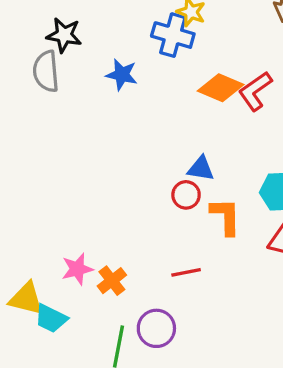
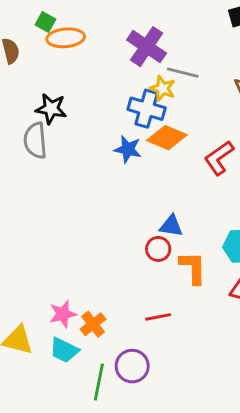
blue star: (122, 75) -> (128, 149), moved
orange diamond: (221, 88) -> (167, 138), moved
cyan trapezoid: (51, 318) -> (64, 350), moved

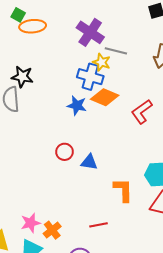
blue triangle: (171, 226) -> (89, 162), moved
red circle: (158, 249) -> (64, 152), moved

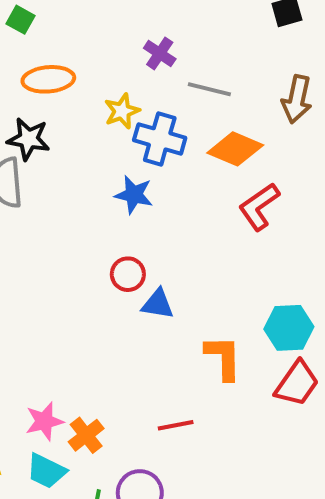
orange ellipse: (33, 26) -> (48, 79), moved
purple cross: (90, 32) -> (160, 53), size x0.6
yellow star: (102, 62) -> (122, 111), moved, turned 30
orange diamond: (105, 97) -> (235, 149), moved
red circle: (64, 152) -> (128, 274), moved

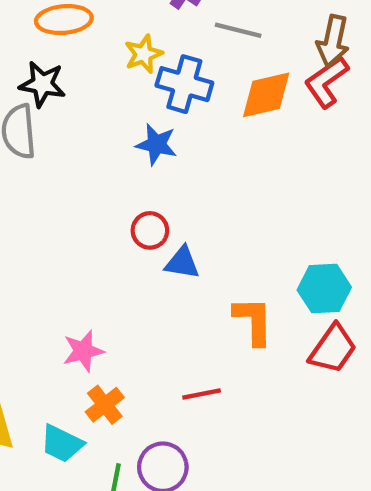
orange diamond: (235, 149) -> (266, 95), turned -36
red L-shape: (259, 207) -> (326, 82), moved
pink star: (44, 421) -> (83, 351), moved

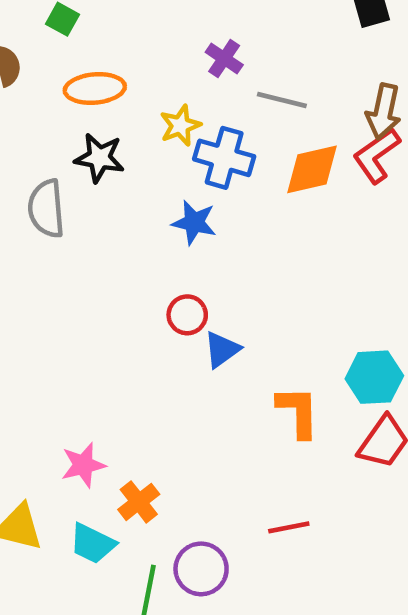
black star: (42, 84) -> (99, 158), moved
blue triangle: (182, 263) -> (222, 349), turned -45
pink star: (83, 351) -> (83, 465), moved
red line: (202, 394) -> (289, 527), moved

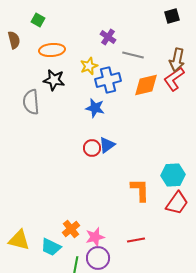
blue cross: (224, 158) -> (108, 80), turned -30
blue triangle: (222, 349) -> (107, 145), moved
pink star: (83, 465) -> (95, 237), moved

